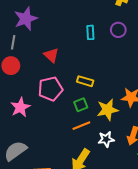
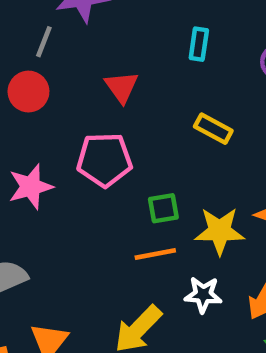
cyan rectangle: (90, 32) -> (199, 44), moved
yellow rectangle: (85, 81) -> (213, 129), moved

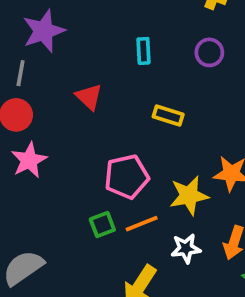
pink pentagon: (104, 160) -> (127, 177), moved
pink star: (31, 187) -> (29, 160), moved
green square: (163, 208) -> (102, 225), moved

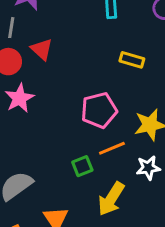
red triangle: (89, 97) -> (42, 49), moved
green square: (102, 225) -> (82, 166), moved

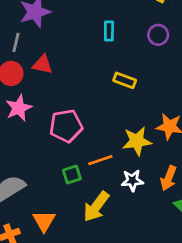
red triangle: (42, 49) -> (43, 64), turned -35
pink pentagon: (99, 110) -> (66, 126), moved

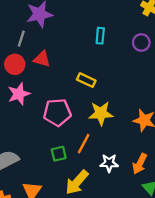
yellow rectangle: (125, 80) -> (86, 80), moved
yellow star: (137, 141) -> (101, 113), moved
orange line: (100, 160) -> (84, 144), turned -48

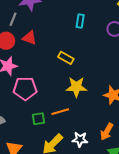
pink pentagon: (57, 112) -> (25, 89), moved
orange line: (84, 144) -> (60, 112), turned 42
white star: (109, 163) -> (80, 139), moved

